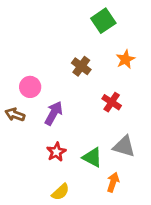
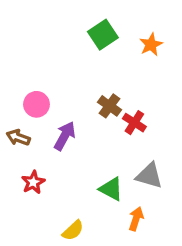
green square: (103, 21) -> (103, 35), moved
orange star: (125, 59) -> (151, 45), moved
brown cross: (81, 66) -> (110, 106), moved
red star: (56, 152) -> (33, 182), moved

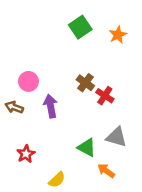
purple arrow: (65, 136) -> (50, 106), turned -40
red star: (33, 182) -> (26, 154), moved
orange arrow: (136, 219) -> (106, 171), turned -72

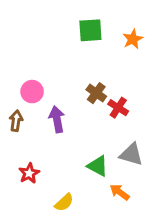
green square: (80, 27) -> (90, 30), turned 30
brown arrow: (14, 107) -> (16, 121), turned 78

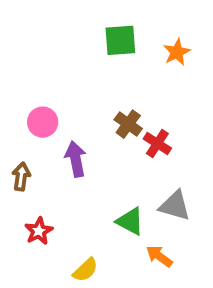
brown arrow: (16, 121) -> (21, 177), moved

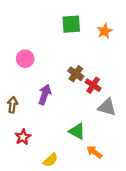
pink circle: (43, 122) -> (25, 59), moved
purple arrow: (76, 159) -> (45, 94), turned 30
gray triangle: (175, 206) -> (107, 107), moved

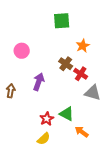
orange star: (105, 31) -> (83, 46), moved
red star: (23, 137) -> (47, 119), moved

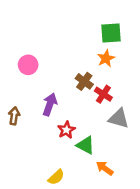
green square: (62, 21) -> (111, 33), moved
red star: (47, 119) -> (66, 130), moved

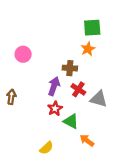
brown cross: (84, 81) -> (70, 68), turned -32
red cross: (103, 94) -> (78, 89), moved
purple arrow: (50, 104) -> (54, 86), moved

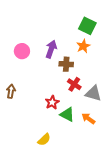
green square: (92, 28) -> (87, 26), turned 30
purple arrow: (54, 86) -> (51, 49), moved
orange arrow: (87, 140) -> (88, 118), moved

